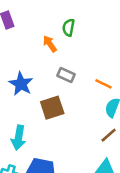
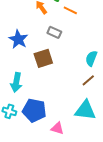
orange line: (104, 84) -> (70, 10), moved

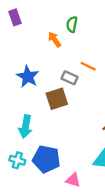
orange line: (70, 10) -> (88, 66), moved
gray rectangle: (54, 32) -> (70, 78), moved

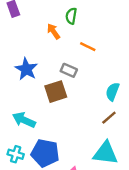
orange line: (88, 66) -> (88, 47), moved
cyan arrow: (25, 127) -> (24, 120), turned 105

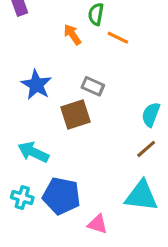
orange line: (88, 47) -> (118, 38), moved

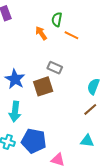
blue star: (36, 85) -> (15, 79), moved
cyan arrow: (33, 152) -> (15, 112), turned -108
cyan triangle: (141, 196) -> (87, 141), size x0.6

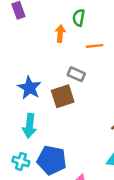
orange arrow: (41, 33) -> (60, 34), turned 40
orange line: (71, 35) -> (95, 46), moved, turned -32

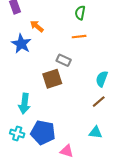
green semicircle: (79, 18) -> (80, 13), moved
orange arrow: (60, 34) -> (37, 26), moved, turned -56
blue star: (29, 88) -> (21, 44), moved

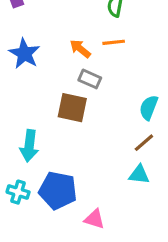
orange arrow: (37, 26) -> (80, 49), moved
brown square: (52, 79) -> (72, 108), turned 30
cyan triangle: (96, 132) -> (139, 175), moved

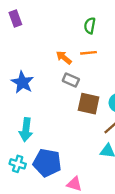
blue star: (24, 53) -> (22, 82), moved
brown square: (72, 108) -> (89, 104), moved

